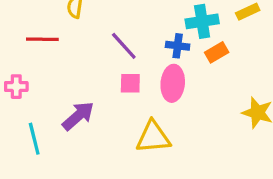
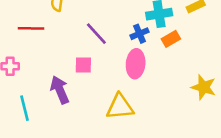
blue cross: (178, 46) -> (139, 34), turned -30
pink square: (130, 83) -> (83, 65), moved
purple arrow: (78, 116) -> (60, 90), turned -72

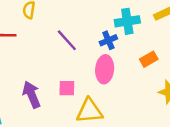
orange rectangle: (171, 39) -> (149, 59), moved
pink square: (83, 65) -> (67, 88), moved

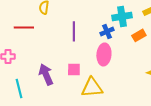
purple line: (67, 40) -> (74, 31), turned 42
orange rectangle: (149, 59) -> (139, 35), moved

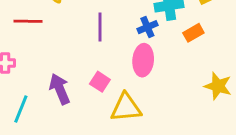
pink square: (74, 69) -> (100, 82), turned 32
cyan line: (19, 88) -> (21, 109), turned 36

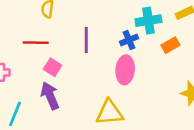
red line: (28, 21) -> (36, 43), moved
pink square: (100, 82) -> (53, 67), moved

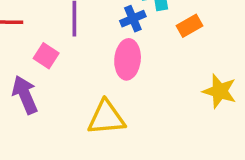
pink square: (53, 67) -> (46, 56), moved

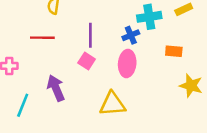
orange rectangle: (189, 26) -> (174, 51), moved, turned 35
pink square: (46, 56) -> (87, 61), moved

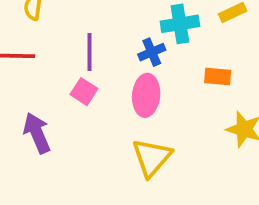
yellow triangle: (112, 104) -> (152, 157), moved, turned -44

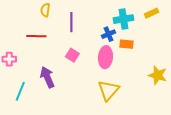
purple line: (90, 52) -> (71, 22), moved
orange rectangle: (218, 77) -> (127, 44), moved

